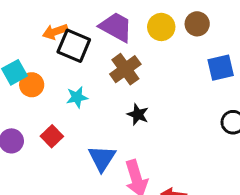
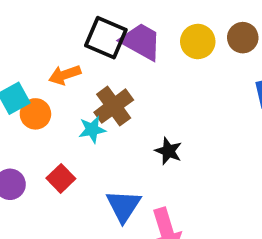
orange arrow: (55, 32) -> (65, 75), moved
black square: (74, 46) -> (106, 38), moved
brown cross: (125, 69) -> (114, 106), moved

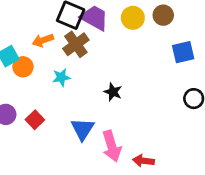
brown cross: (114, 106) -> (76, 44), moved
red square: (61, 178) -> (35, 120), moved

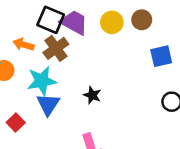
orange arrow: (43, 40) -> (23, 44), turned 36
cyan star: (61, 77) -> (42, 81), size x1.6
blue triangle: (83, 129) -> (48, 104), moved

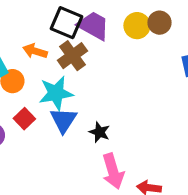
brown circle: (142, 20) -> (160, 23), moved
black star: (92, 95) -> (99, 132), moved
red square: (16, 122) -> (24, 119), moved

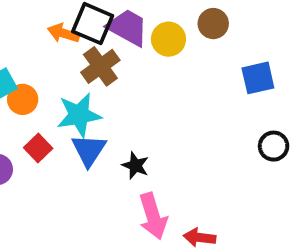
yellow circle: (137, 26) -> (168, 39), moved
orange arrow: (35, 51) -> (63, 33), moved

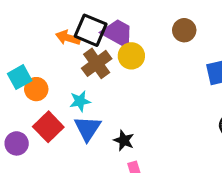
yellow circle: (168, 39) -> (131, 56), moved
cyan star: (79, 115) -> (80, 101), size x0.6
red square: (38, 148) -> (48, 127), size x1.4

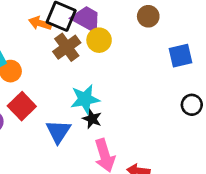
cyan star: (80, 101) -> (85, 99), moved, size x1.5
blue triangle: (88, 128) -> (58, 131), moved

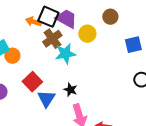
yellow circle: (99, 40) -> (87, 34), moved
cyan star: (85, 99) -> (65, 54), moved
red square: (22, 106) -> (32, 82), moved

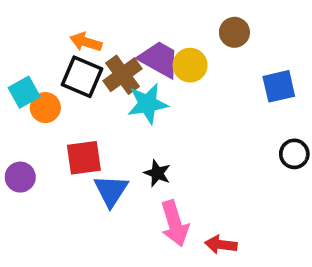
black square: (48, 17) -> (82, 77), moved
purple trapezoid: (66, 19) -> (159, 59), moved
red square: (32, 82) -> (84, 158), turned 36

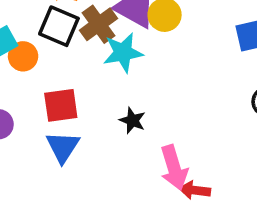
blue triangle: (111, 191) -> (63, 147), moved
pink arrow: (175, 223) -> (174, 168), moved

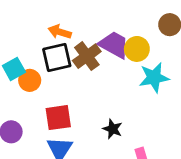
black square: (59, 26) -> (57, 58), turned -36
cyan star: (123, 53) -> (154, 78), moved

